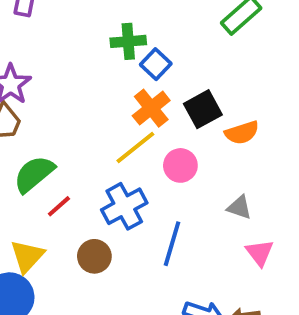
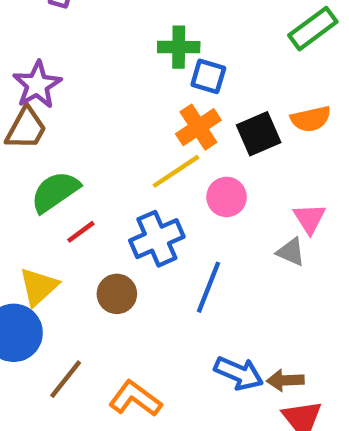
blue square: (156, 64) -> (208, 76), turned -32
orange semicircle: (242, 133) -> (311, 119), moved
pink triangle: (260, 253) -> (309, 218), moved

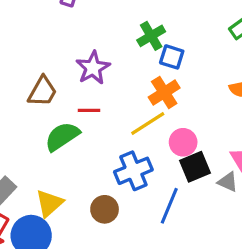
green cross: (179, 47) -> (151, 36), turned -32
purple star: (37, 85) -> (93, 68), moved
black square: (259, 134) -> (195, 167), moved
red line: (81, 232) -> (89, 110), moved, turned 35

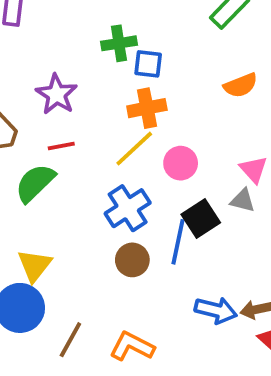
green cross: (151, 36) -> (119, 43), turned 32
orange cross: (164, 93) -> (147, 108), turned 32
black square: (195, 167) -> (201, 218), moved
brown circle: (105, 209) -> (132, 260), moved

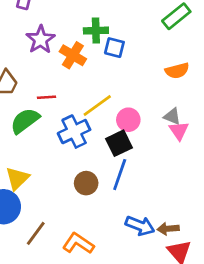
purple star: (57, 94) -> (41, 40), moved
orange cross: (147, 108) -> (73, 55), moved, turned 35
gray triangle: (243, 200) -> (172, 116), moved
blue cross: (128, 208) -> (74, 132), moved
black square: (201, 218) -> (119, 143), moved

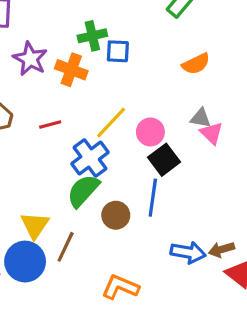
green semicircle: (25, 121) -> (83, 191), moved
black square: (119, 143) -> (164, 160), moved
brown line: (36, 233) -> (66, 247), moved

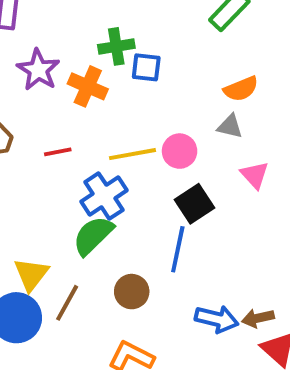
gray triangle: (201, 118) -> (230, 126), moved
yellow line: (111, 122) -> (132, 154), turned 33
pink circle: (150, 132) -> (180, 151), moved
brown circle: (116, 215) -> (132, 292), moved

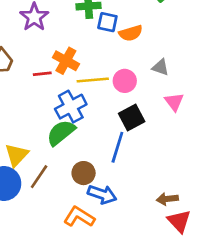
orange cross: (88, 86) -> (66, 61), moved
orange semicircle: (241, 89) -> (131, 33), moved
blue arrow: (217, 319) -> (102, 194), moved

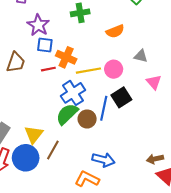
blue square: (107, 22) -> (45, 45), moved
blue line: (117, 147) -> (104, 108), moved
brown circle: (84, 173) -> (87, 119), moved

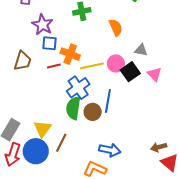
orange semicircle: (115, 31) -> (116, 27), turned -90
black square: (121, 97) -> (130, 72), moved
green semicircle: (67, 114) -> (73, 108), turned -35

